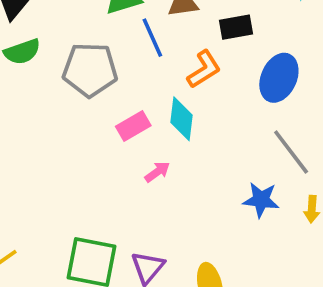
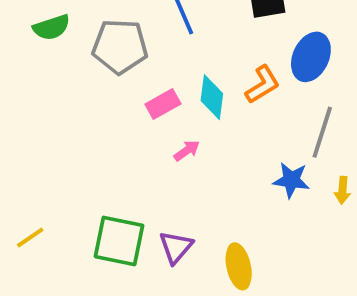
orange L-shape: (204, 69) -> (263, 85), moved
gray line: (291, 152) -> (322, 132), turned 54

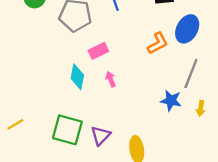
cyan diamond: (212, 97) -> (77, 77), moved
pink arrow: (187, 151) -> (111, 79), turned -80

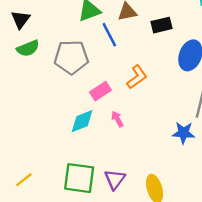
orange L-shape: (158, 43) -> (137, 77), moved
cyan diamond: (77, 77) -> (82, 121), turned 65

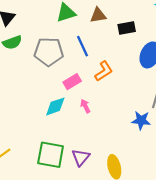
blue line: (109, 35) -> (82, 46), moved

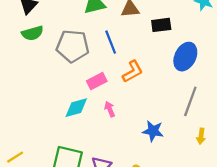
blue star: (141, 120) -> (153, 131), moved

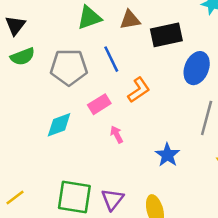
black rectangle: (161, 25) -> (166, 35), size x1.4
cyan diamond: (76, 108) -> (59, 125), moved
blue star: (153, 131) -> (167, 155), turned 30

